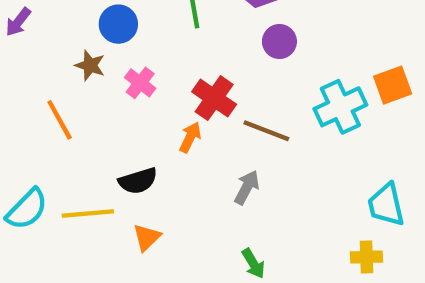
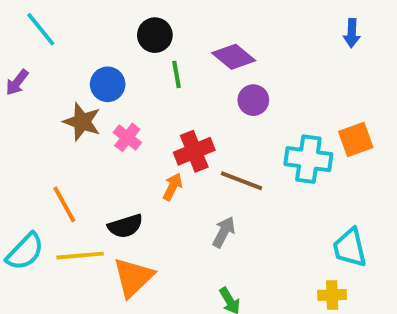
brown star: (90, 65) -> (82, 122), size x1.4
red cross: (214, 98) -> (194, 151), turned 33
cyan cross: (340, 107) -> (308, 159), turned 33
orange line: (60, 120) -> (64, 204), moved
orange triangle: (147, 237) -> (133, 277), size x1.6

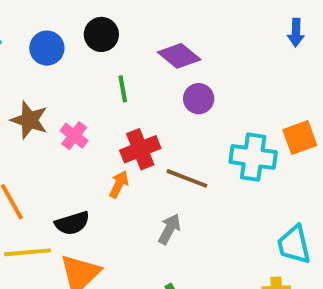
green line: (177, 74) -> (123, 89), moved
blue circle: (108, 84) -> (47, 48), moved

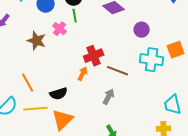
green line: (123, 89) -> (75, 16), moved
purple circle: (199, 99) -> (142, 30), moved
pink cross: (74, 136) -> (60, 29), moved

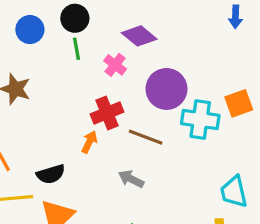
pink cross: (60, 29) -> (115, 65), moved
purple circle: (142, 30) -> (166, 89), moved, size x1.6
gray arrow: (109, 97) -> (131, 179), turned -91

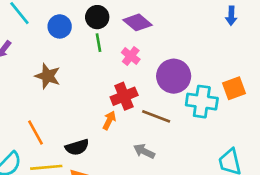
purple diamond: (139, 36) -> (137, 22), moved

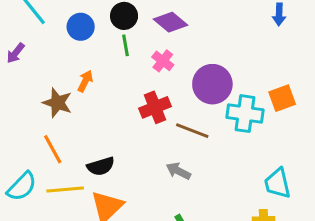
brown star: (48, 76) -> (57, 103), moved
orange arrow: (109, 120) -> (85, 81), moved

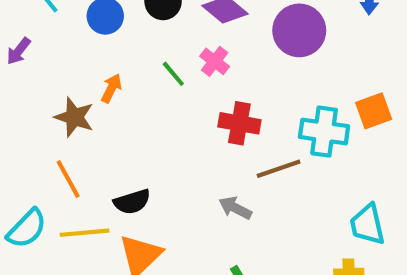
green line: (126, 45) -> (173, 74), moved, turned -30
purple circle: (212, 84) -> (299, 30), moved
red cross: (155, 107) -> (239, 123), moved, turned 32
brown line: (192, 131) -> (279, 169), moved, turned -40

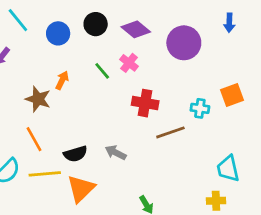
cyan cross: (324, 132) -> (200, 108), size x0.6
gray arrow: (235, 208) -> (116, 153), moved

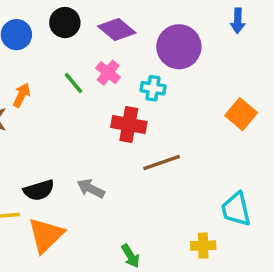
orange square: (232, 95) -> (241, 114), turned -30
cyan cross: (200, 108) -> (153, 88), moved
yellow cross: (216, 201) -> (203, 246), moved

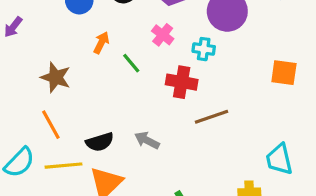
green line: (73, 83) -> (131, 63), moved
orange arrow: (22, 95) -> (101, 43), moved
orange square: (241, 114) -> (284, 73), turned -32

